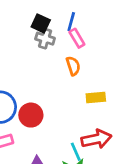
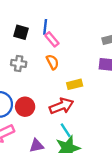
gray cross: (45, 39) -> (19, 63), moved
red arrow: (96, 139) -> (61, 106), moved

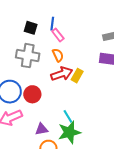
gray cross: (19, 63) -> (28, 56), size x1.6
yellow rectangle: (75, 84) -> (77, 76), turned -48
red arrow: (61, 106) -> (62, 74), moved

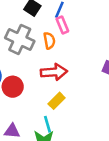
orange semicircle: (58, 55) -> (49, 41), moved
yellow rectangle: (77, 76) -> (57, 101), moved

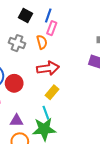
pink rectangle: (62, 25) -> (52, 28), turned 48
gray cross: (20, 39) -> (17, 43), size x0.7

